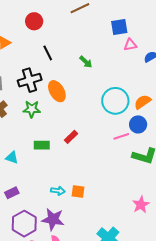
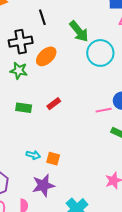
green arrow: (86, 62) -> (79, 31), size x1.6
orange ellipse: (57, 91) -> (46, 56), turned 70
cyan circle: (115, 101) -> (100, 53), moved
purple star: (53, 219) -> (43, 185), moved, turned -30

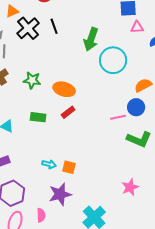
green arrow: (79, 31) -> (91, 39), turned 60
black cross: (21, 42) -> (28, 28), moved, turned -30
orange ellipse: (46, 56) -> (64, 89), moved, turned 60

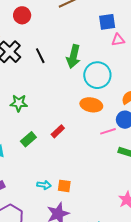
black line: (54, 26) -> (40, 56), moved
orange ellipse: (64, 89) -> (91, 105), moved
green rectangle: (38, 117) -> (28, 139), turned -42

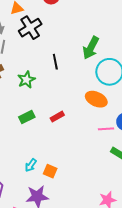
black line: (40, 56) -> (55, 62), moved
green star: (19, 103) -> (26, 80), turned 30
cyan arrow: (44, 185) -> (31, 165), turned 104

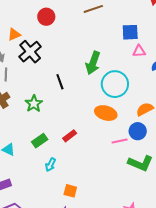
cyan arrow: (31, 165) -> (50, 165), moved

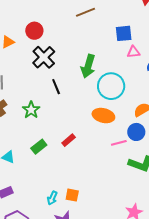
red circle: (46, 17) -> (34, 31), moved
black cross: (30, 52) -> (44, 57), moved
cyan arrow: (50, 165) -> (52, 198), moved

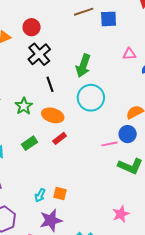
blue square: (124, 33) -> (109, 19), moved
cyan circle: (111, 86) -> (91, 98), moved
orange ellipse: (103, 116) -> (53, 115), moved

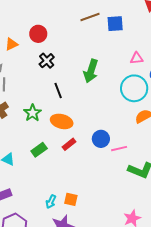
black cross: (39, 54) -> (47, 61), size x0.7
cyan circle: (91, 98) -> (134, 88), moved
blue circle: (128, 134) -> (101, 139), moved

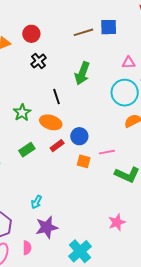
brown line: (90, 17) -> (83, 32), moved
black line: (58, 90) -> (57, 97), moved
blue circle: (101, 139) -> (79, 136), moved
orange square: (71, 199) -> (84, 161), moved

